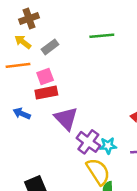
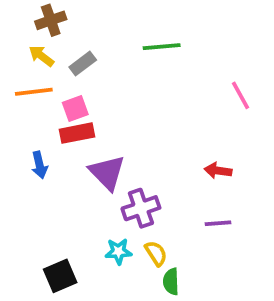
blue arrow: (22, 114) -> (39, 165), turned -126
purple cross: (88, 142) -> (141, 208), turned 35
cyan star: (108, 146) -> (118, 251), moved
yellow semicircle: (98, 172) -> (156, 253), size x0.6

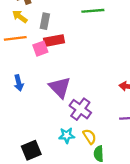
gray rectangle: (83, 63) -> (45, 21), turned -42
red rectangle: (77, 133) -> (54, 41), moved
purple cross: (141, 208) -> (80, 109), turned -35

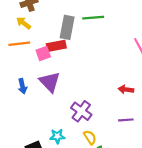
gray rectangle: (45, 21) -> (67, 27), moved, size x1.5
purple triangle: (60, 87) -> (50, 82), moved
cyan star: (67, 135) -> (57, 136), moved

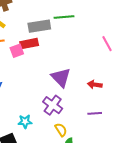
gray rectangle: (67, 27) -> (39, 26), turned 70
purple triangle: (50, 82) -> (61, 77), moved
cyan star: (57, 136) -> (25, 122), moved

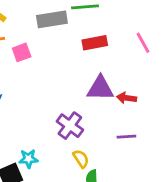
red rectangle: (29, 44) -> (95, 43), moved
purple triangle: (61, 77) -> (100, 88), moved, turned -45
cyan star: (25, 122) -> (28, 159), moved

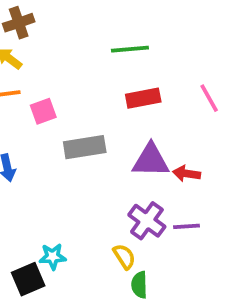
gray rectangle: (52, 19) -> (85, 147), moved
purple cross: (70, 126) -> (147, 221), moved

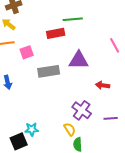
red rectangle: (143, 98) -> (56, 33), moved
purple triangle: (151, 160) -> (79, 60), moved
purple line: (187, 226) -> (111, 118), moved

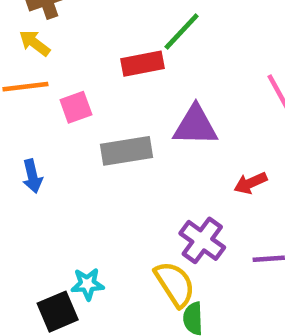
green line: (73, 19) -> (182, 32), turned -42
red arrow: (103, 85) -> (250, 183), turned -32
yellow semicircle: (70, 129) -> (175, 284), size x1.5

